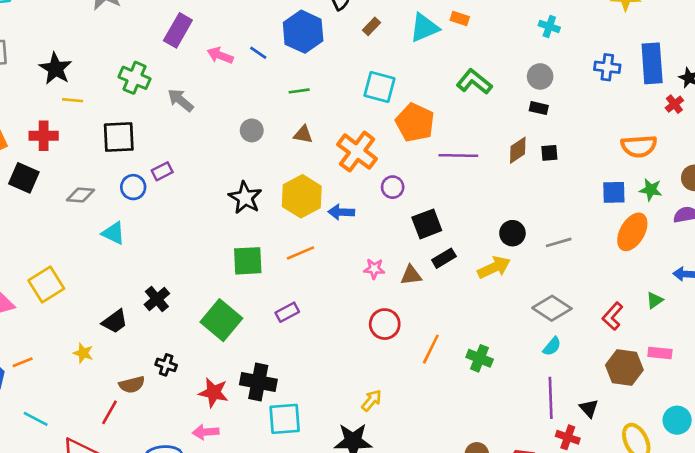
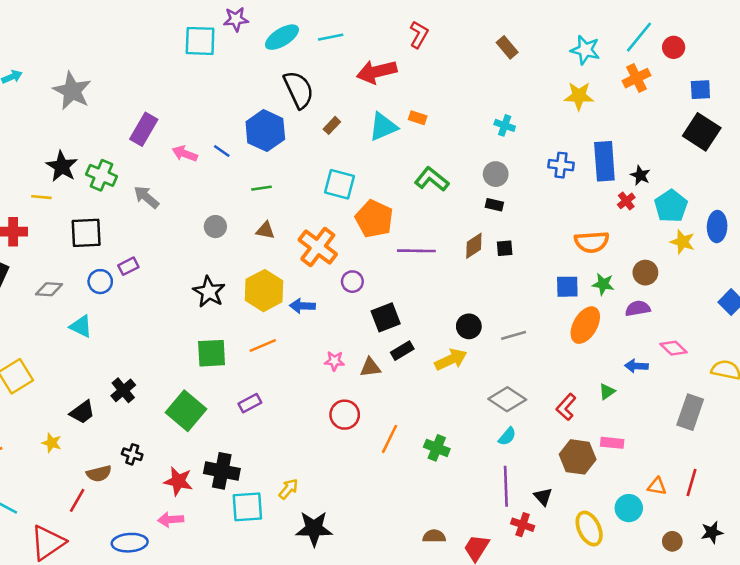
black star: (55, 69) -> (62, 166), moved
yellow arrow: (372, 400) -> (288, 489), moved

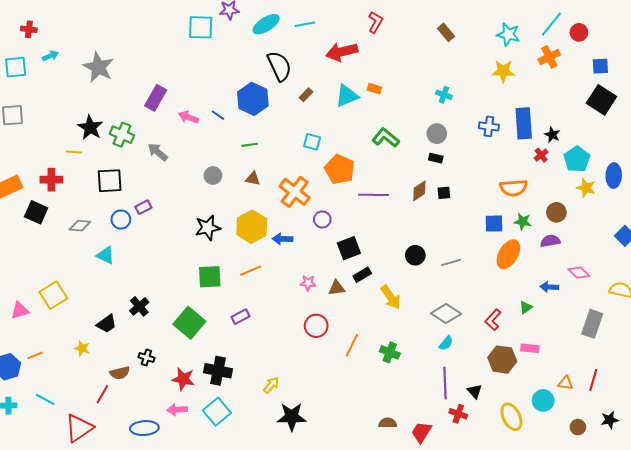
cyan square: (340, 184) -> (312, 142), size x0.7
black star: (209, 292) -> (208, 228), turned 30
yellow arrow: (451, 360) -> (391, 297), moved, turned 80
cyan square: (247, 507) -> (217, 412), moved, turned -36

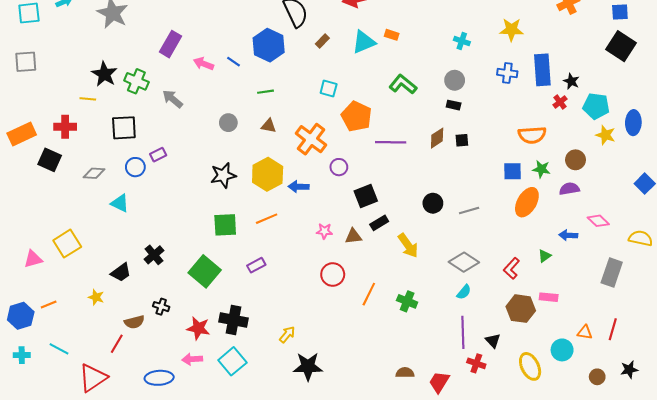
yellow star: (503, 71) -> (511, 30), moved
cyan pentagon: (577, 159) -> (596, 106), turned -30

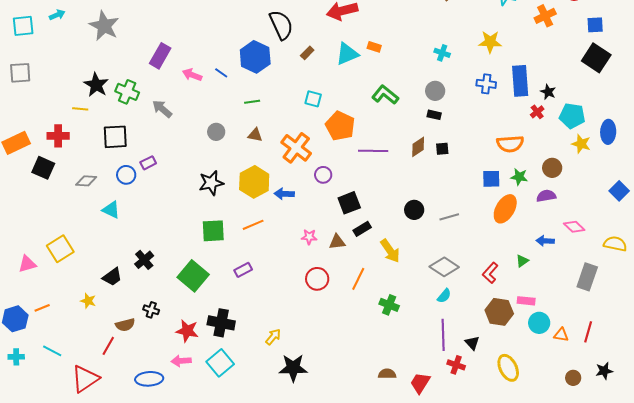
orange line: (369, 294) -> (358, 279), moved
cyan circle: (562, 350) -> (539, 323), moved

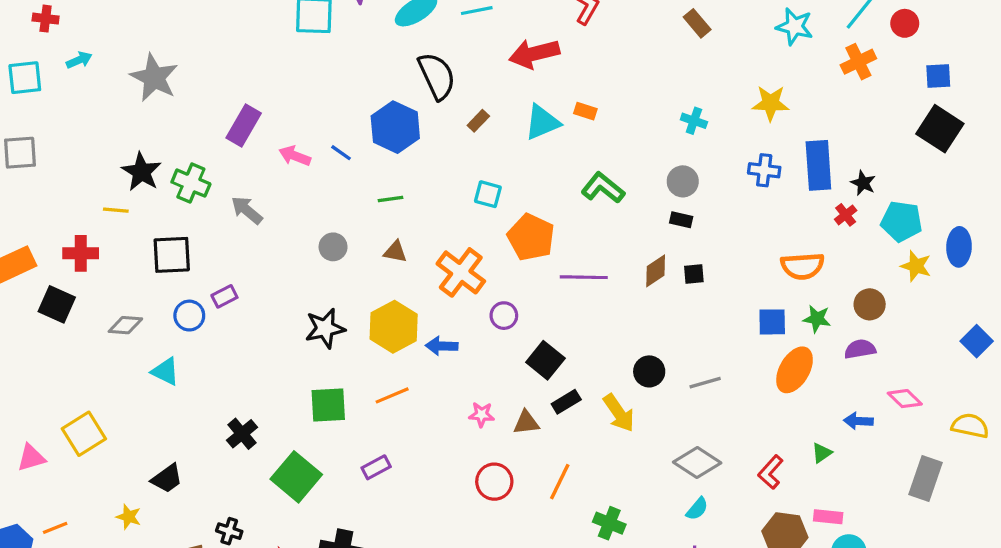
black square: (349, 203) -> (545, 360), turned -30
yellow arrow: (390, 251) -> (619, 413), moved
black cross: (144, 260) -> (242, 434), moved

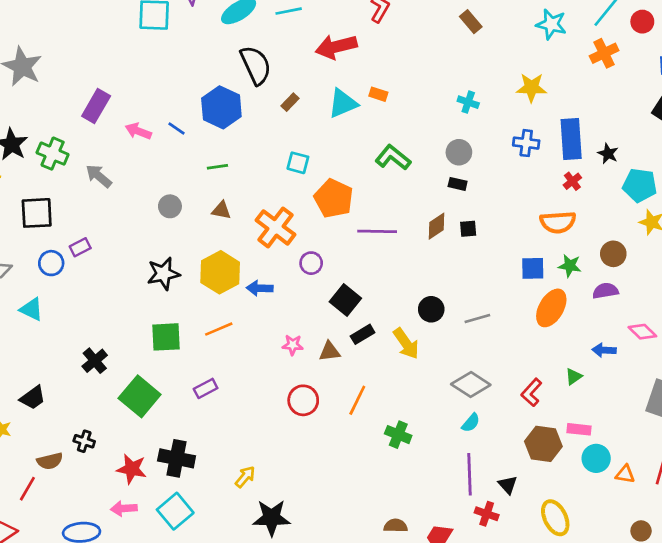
red cross: (846, 215) -> (572, 181), moved

